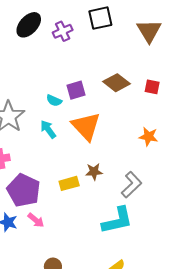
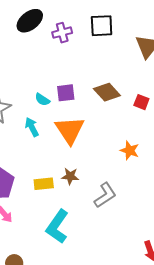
cyan L-shape: (117, 220) -> (57, 227), moved, turned 128

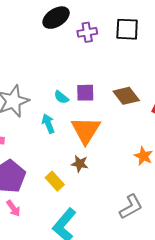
brown star: (70, 176) -> (80, 164), moved
yellow rectangle: (44, 184) -> (55, 181), turned 48
gray L-shape: (105, 195) -> (131, 207), moved

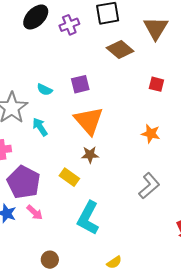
brown diamond: (126, 96) -> (120, 49), moved
cyan semicircle: (61, 97) -> (45, 90), moved
cyan arrow: (48, 124) -> (40, 127), moved

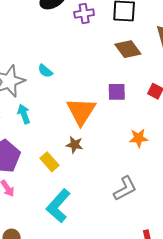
purple square: (80, 84) -> (117, 92), moved
cyan arrow: (40, 127) -> (24, 114), moved
orange star: (151, 134) -> (138, 138), turned -30

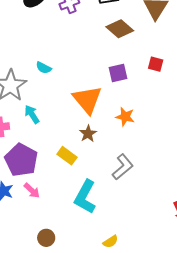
orange star: (138, 138) -> (125, 117), moved, turned 30
brown star: (75, 145) -> (88, 134), turned -30
gray L-shape: (125, 189) -> (123, 167), moved

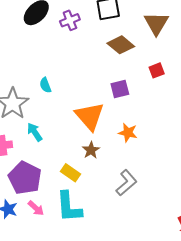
red square: (156, 64) -> (157, 70), moved, turned -35
cyan semicircle: (44, 68) -> (45, 85), turned 42
cyan L-shape: (85, 197) -> (69, 207), moved, turned -32

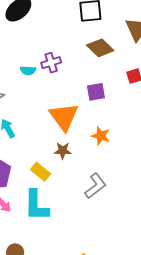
purple cross: (70, 20) -> (51, 63), moved
cyan semicircle: (45, 85) -> (28, 71), moved, turned -70
brown star: (91, 150) -> (63, 151), turned 30

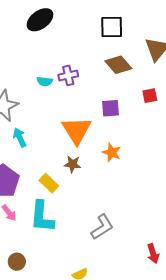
gray L-shape: (95, 186) -> (102, 227), moved

